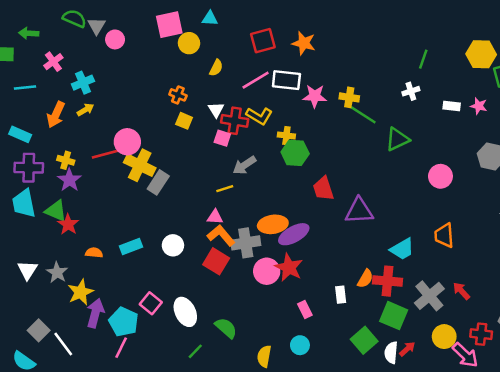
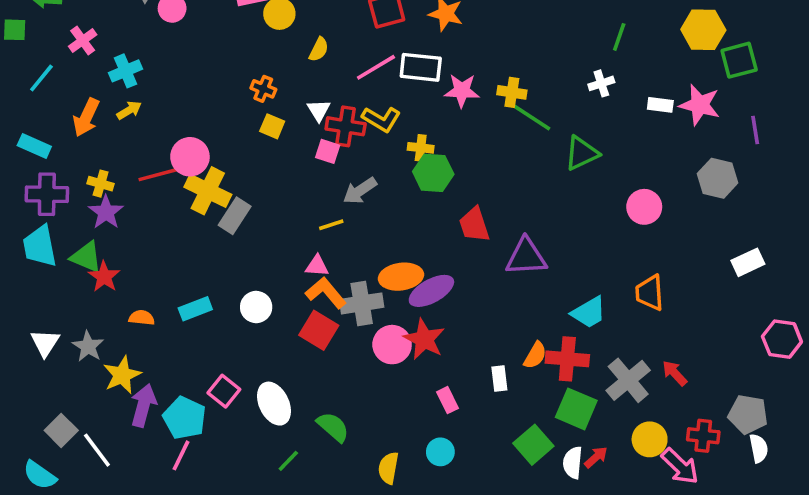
cyan line: (25, 88) -> (41, 78), turned -45
pink star: (479, 106) -> (700, 105), size x1.6

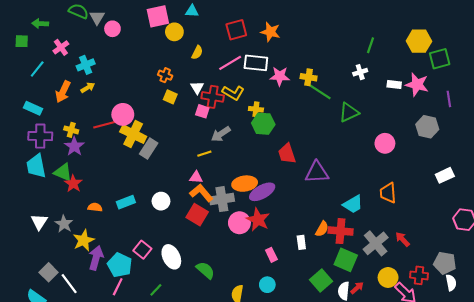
green line: (288, 461) -> (156, 290), moved

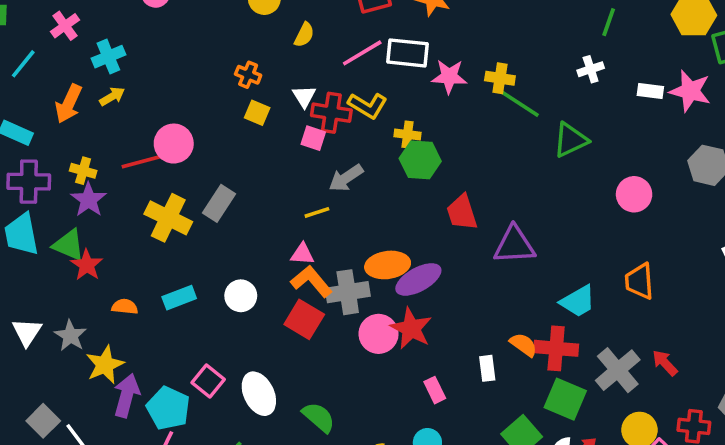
yellow cross: (133, 134) -> (168, 218), moved
orange semicircle: (322, 229) -> (523, 345), turned -84

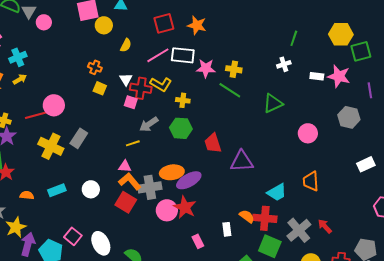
green line: (520, 104) -> (230, 90), moved
green hexagon: (420, 160) -> (181, 128), moved

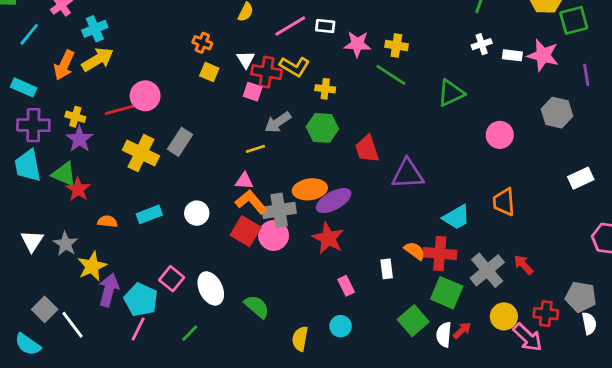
white rectangle: (183, 55) -> (325, 26), size x0.6
white cross: (284, 64) -> (482, 44), moved
yellow arrow: (20, 79) -> (98, 59), size x1.6
pink circle: (167, 210) -> (274, 235), moved

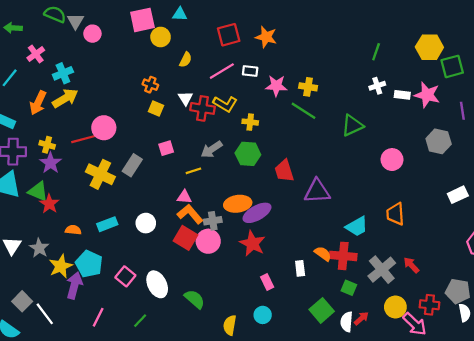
pink square: (253, 92) -> (166, 148), moved, turned -35
gray cross: (279, 210) -> (213, 221), size x0.7
green square: (447, 293) -> (349, 288), size x0.6
cyan pentagon: (141, 300) -> (89, 264), moved

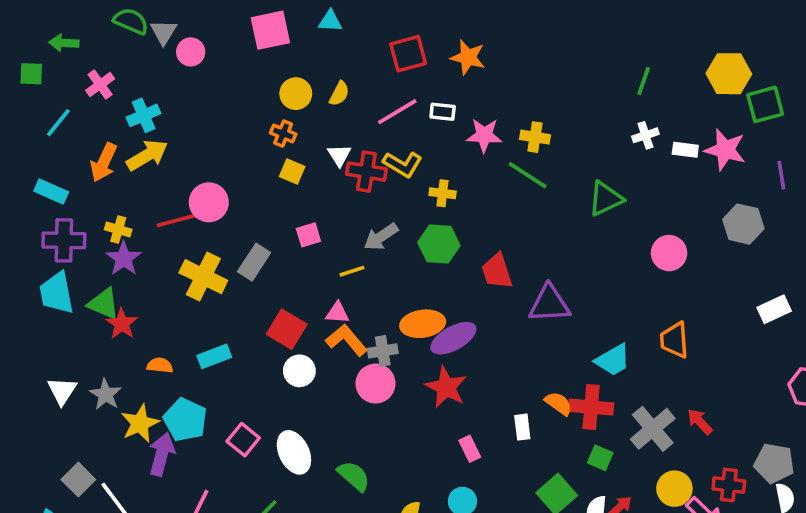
yellow circle: (161, 37) -> (296, 94), moved
white circle: (146, 223) -> (299, 371), moved
red square: (186, 238) -> (287, 329), moved

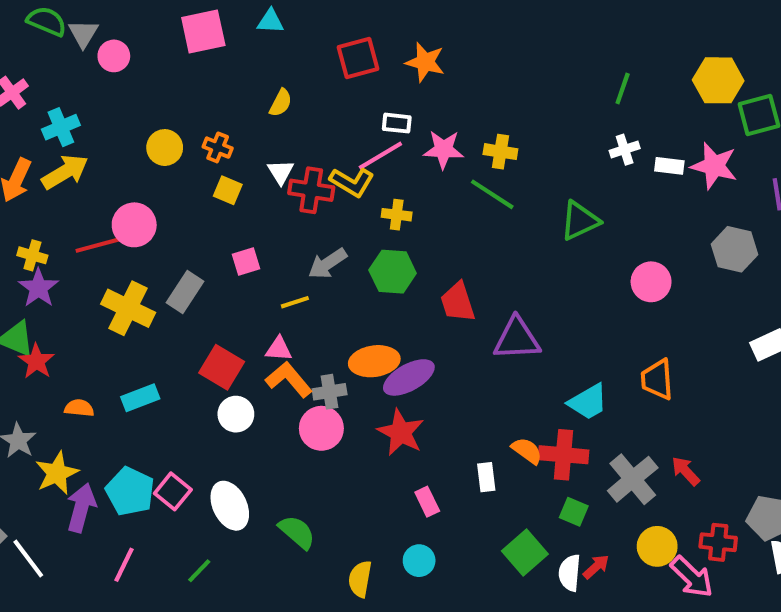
yellow circle: (296, 94) -> (165, 148), moved
pink line: (397, 112) -> (380, 156), moved
cyan pentagon: (185, 420) -> (130, 491), moved

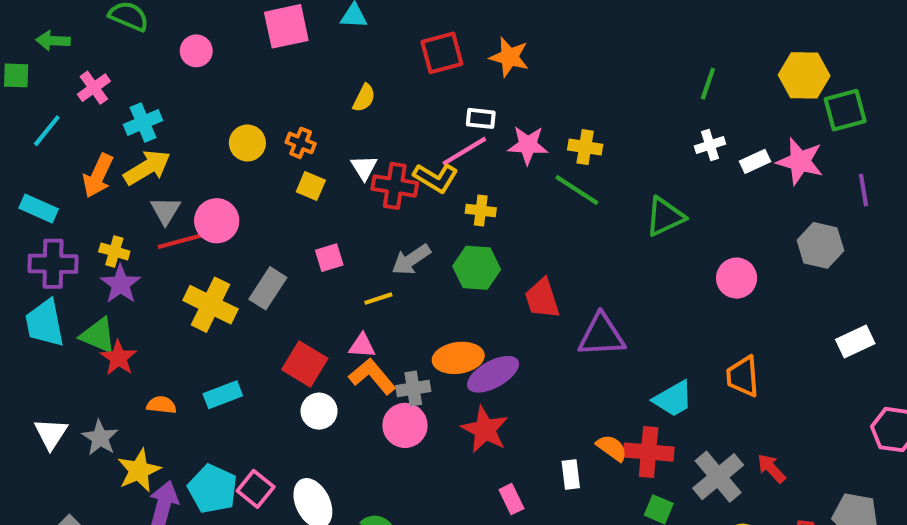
gray triangle: (83, 34) -> (166, 211), moved
white rectangle: (669, 166) -> (755, 161), turned -32

